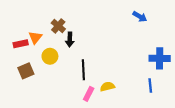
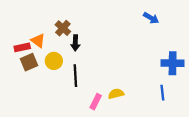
orange triangle: (35, 37) -> (38, 41), turned -32
black line: (83, 70) -> (75, 76), moved
brown square: (26, 71) -> (29, 62), moved

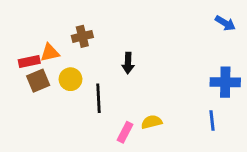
blue arrow: (151, 18) -> (225, 23), moved
brown cross: (63, 28) -> (82, 36), turned 35
orange triangle: (38, 41) -> (50, 53), turned -49
black arrow: (75, 43) -> (128, 63), moved

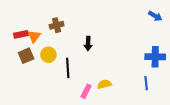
orange triangle: (50, 53) -> (34, 36), turned -40
red rectangle: (29, 61) -> (21, 34), moved

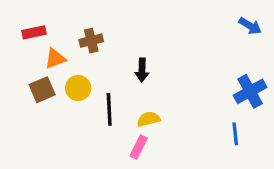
red rectangle: (21, 34) -> (34, 32), moved
orange triangle: (34, 36) -> (55, 59), turned 32
blue cross: (155, 57) -> (250, 91), turned -30
yellow semicircle: (104, 84) -> (149, 119), moved

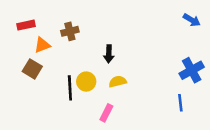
yellow circle: (78, 88) -> (86, 82), moved
brown square: (42, 90) -> (32, 69), turned -36
black line: (109, 109) -> (70, 88), moved
yellow semicircle: (149, 119) -> (118, 82), moved

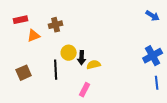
black arrow: (109, 54) -> (82, 58), moved
brown square: (32, 69) -> (24, 73), moved, turned 35
yellow circle: (86, 82) -> (69, 53), moved
blue line: (180, 103) -> (157, 83), moved

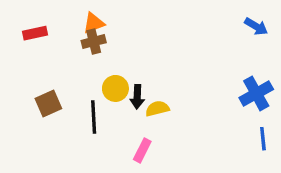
orange triangle: (34, 36) -> (94, 23), moved
brown square: (24, 73) -> (48, 104), moved

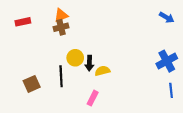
brown square: (48, 104) -> (32, 84), moved

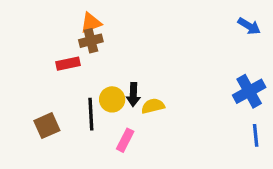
red rectangle: (23, 22) -> (68, 64), moved
yellow circle: (75, 58) -> (112, 99), moved
pink rectangle: (93, 98) -> (125, 140), moved

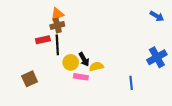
black arrow: (133, 95) -> (84, 59), turned -32
black line: (91, 114) -> (57, 45), moved
blue line: (256, 135) -> (131, 83), moved
pink rectangle: (125, 140) -> (81, 77), moved, turned 72

